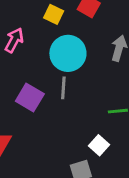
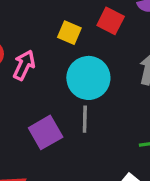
purple square: (30, 98) -> (46, 132), turned 32

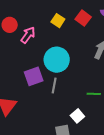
cyan circle: (88, 78) -> (57, 60), moved
gray line: (85, 119) -> (54, 86), moved

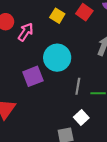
gray line: (54, 86) -> (78, 86), moved

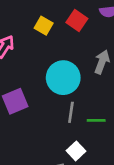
cyan circle: (57, 58) -> (63, 78), moved

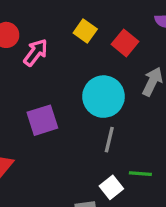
red square: (77, 21) -> (125, 43), moved
green line: (96, 120) -> (140, 174), moved

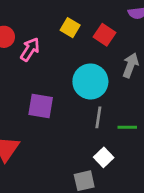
purple square: (42, 120) -> (41, 106), turned 32
green line: (140, 174) -> (127, 127), moved

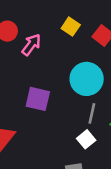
white square: (104, 157) -> (86, 139), moved

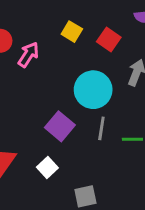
purple square: (38, 99) -> (60, 126), moved, turned 30
white square: (86, 139) -> (47, 168), moved

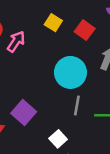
purple square: (60, 126) -> (24, 112), moved
white square: (47, 168) -> (58, 139), moved

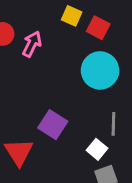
red square: (85, 30) -> (98, 28), moved
gray line: (77, 105) -> (113, 124), moved

